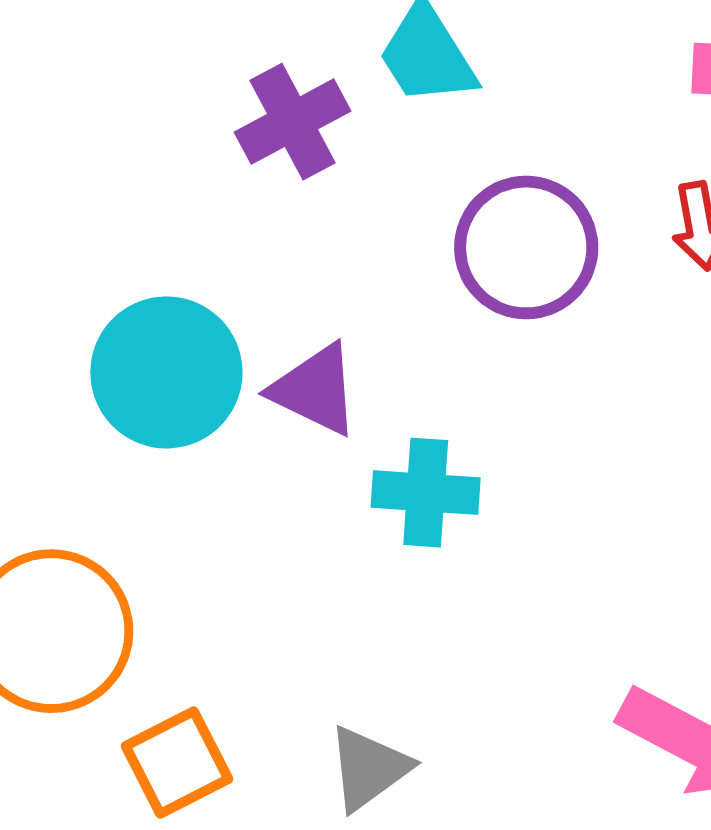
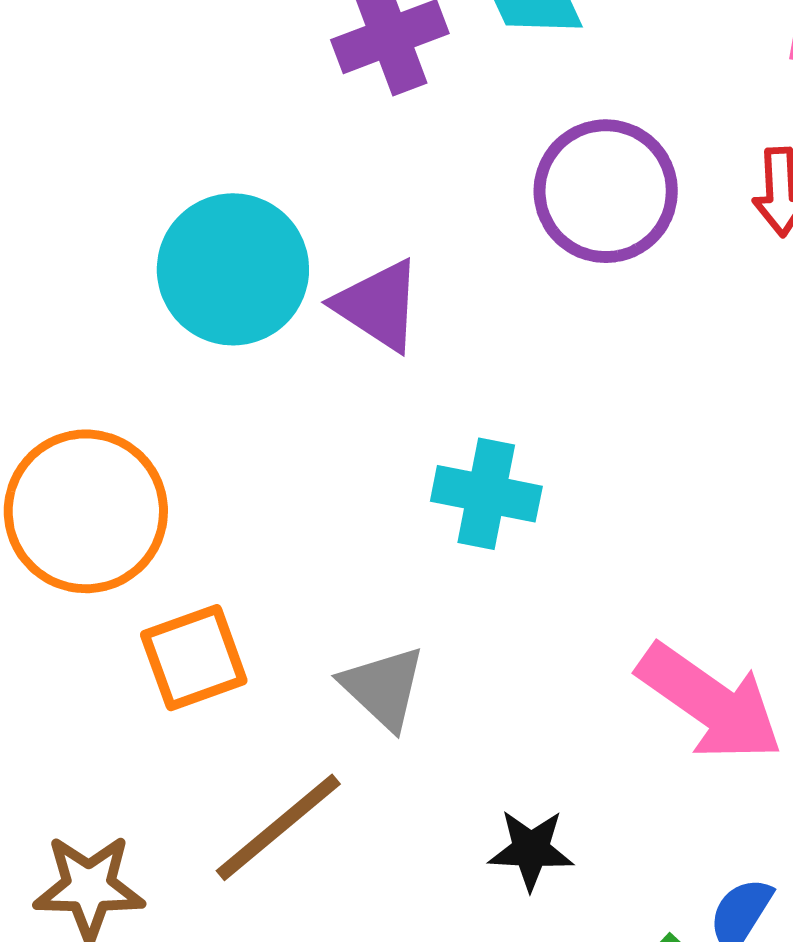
cyan cross: (426, 493) -> (486, 494), moved
gray triangle: (369, 768) -> (383, 688), turned -48

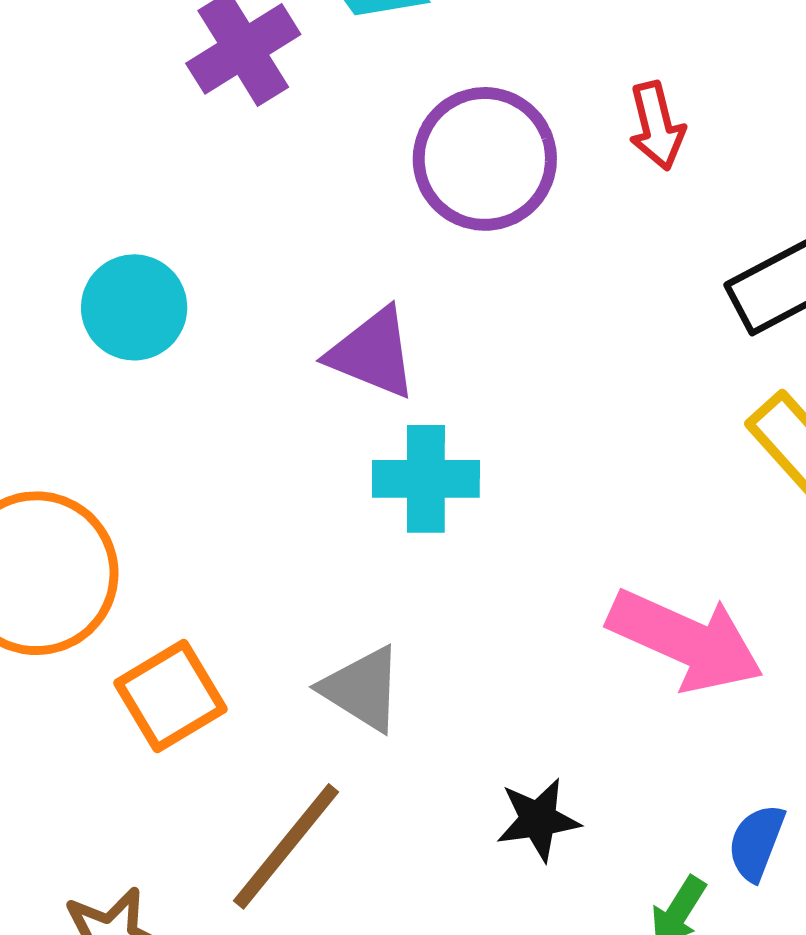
cyan circle: (233, 269) -> (134, 307), size x0.7
purple triangle: (378, 305) -> (373, 353), moved

